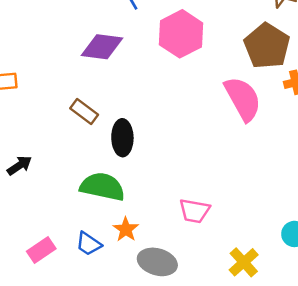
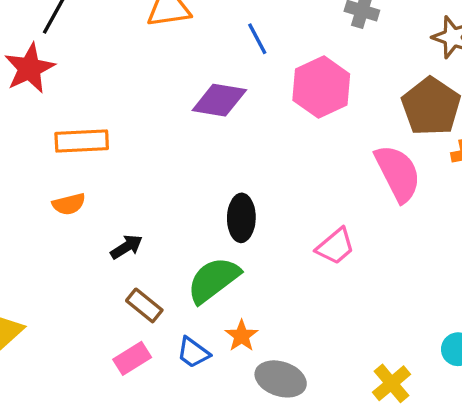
brown rectangle: (84, 112) -> (144, 305), moved
black arrow: (19, 166) -> (126, 247), moved
green semicircle: (102, 187) -> (213, 280), turned -51
pink trapezoid: (194, 211) -> (335, 246), moved, turned -52

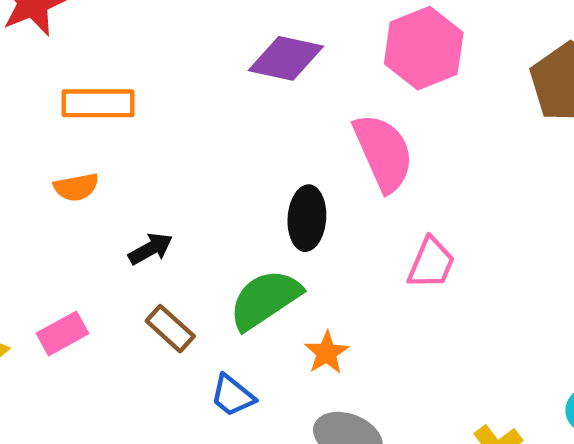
pink semicircle: (398, 173) -> (383, 153), moved
pink trapezoid: (335, 246) -> (431, 263), turned -30
orange star: (242, 336) -> (327, 353), moved
pink rectangle: (132, 358) -> (63, 333), moved

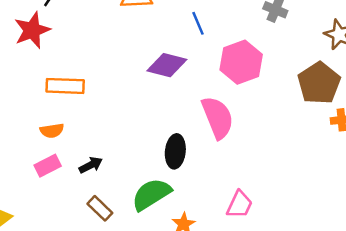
pink trapezoid: (431, 263) -> (240, 205), moved
pink rectangle: (63, 333) -> (48, 166), moved

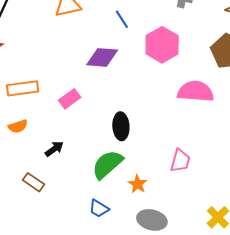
pink semicircle: (218, 117) -> (196, 91), moved, turned -54
pink rectangle: (48, 166) -> (70, 99), moved
brown rectangle: (100, 208) -> (34, 182), moved

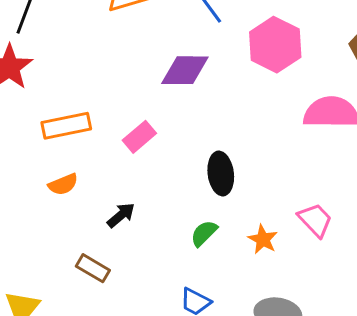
pink trapezoid: (180, 161) -> (315, 220), turned -55
green semicircle: (107, 164) -> (204, 233), size x0.6
orange star: (138, 184) -> (263, 239), moved

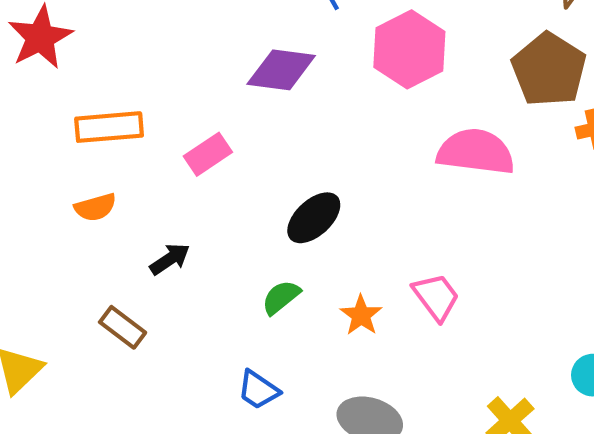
black ellipse: (221, 174) -> (314, 218), turned 48

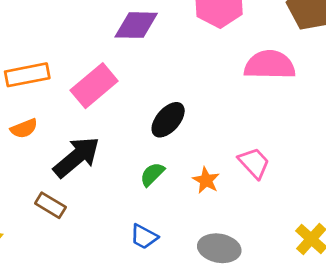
pink rectangle: (208, 154) -> (94, 86), size x1.5
black arrow: (170, 259) -> (77, 157), size x1.8

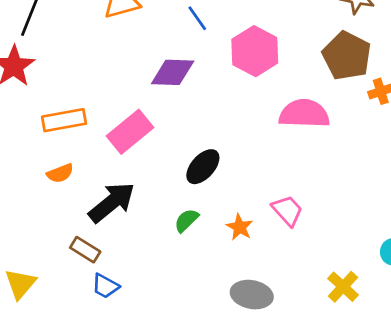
blue trapezoid: (144, 237) -> (105, 286), moved

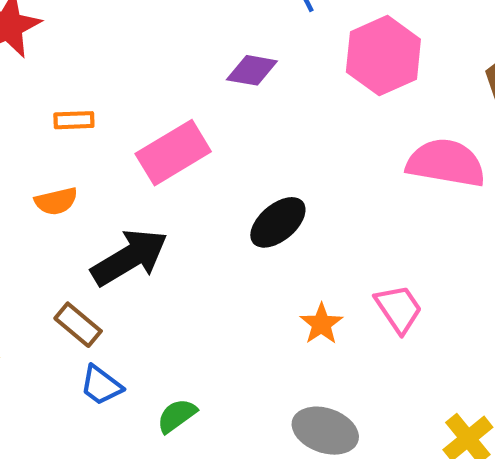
purple diamond: (173, 72) -> (252, 70), size x0.7
orange rectangle: (64, 120) -> (74, 120), size x0.6
green semicircle: (186, 220) -> (177, 416), moved

